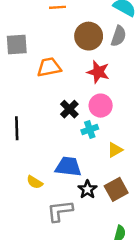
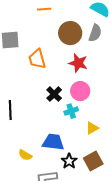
orange trapezoid: (49, 67) -> (37, 59), turned -95

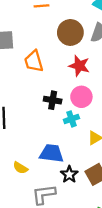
black cross: (54, 94) -> (53, 100), turned -35

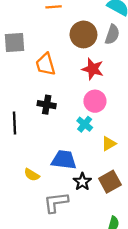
black cross: (53, 100) -> (47, 105), moved
cyan cross: (71, 119) -> (85, 124), turned -32

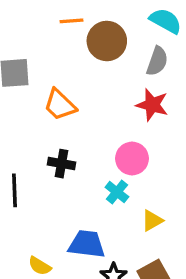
brown circle: (83, 34) -> (107, 41), moved
orange trapezoid: (46, 64) -> (60, 105), turned -30
red star: (93, 69) -> (152, 105), moved

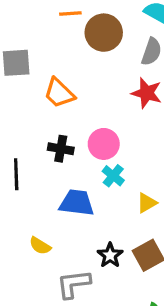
pink circle: (132, 159) -> (104, 144), moved
blue trapezoid: (87, 244) -> (77, 203), moved

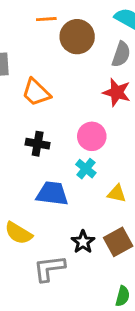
pink circle: (104, 144) -> (92, 136), moved
yellow triangle: (147, 203) -> (117, 194), turned 42
yellow semicircle: (40, 246) -> (18, 233), size x1.4

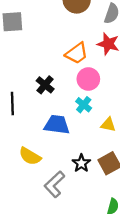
orange trapezoid: (36, 92) -> (77, 53), moved, turned -80
black cross: (38, 144) -> (45, 85), turned 30
gray L-shape: (49, 268) -> (54, 184), turned -36

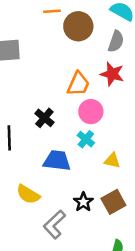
orange trapezoid: (77, 53) -> (78, 84), turned -30

